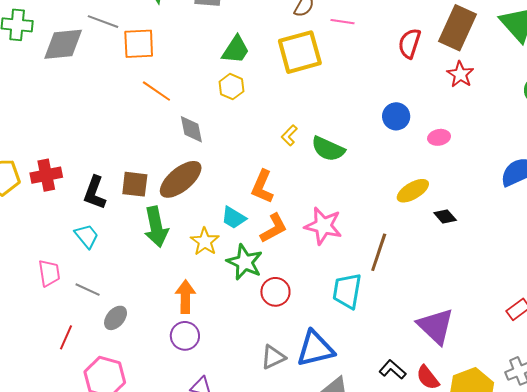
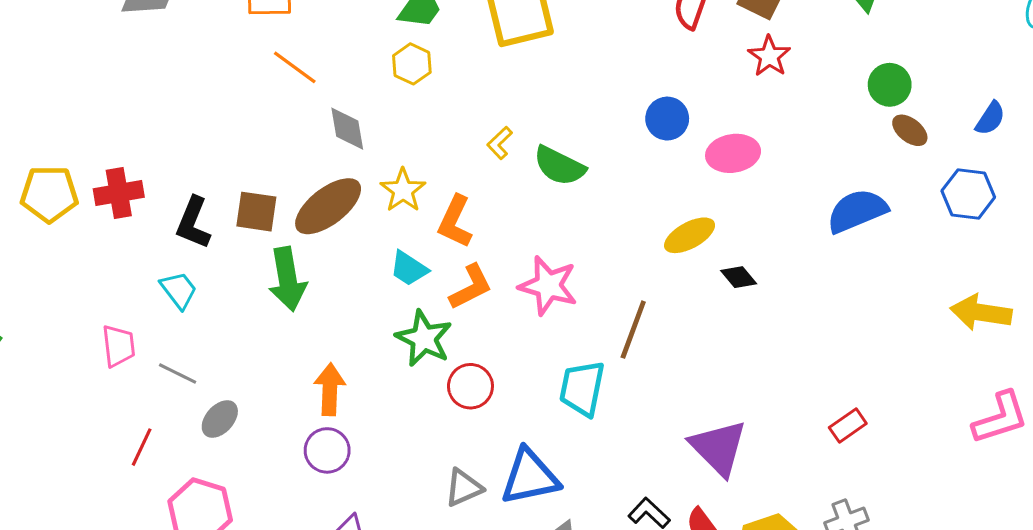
pink ellipse: (439, 137) -> (733, 153), size x1.5
yellow star: (205, 242) -> (403, 190), moved

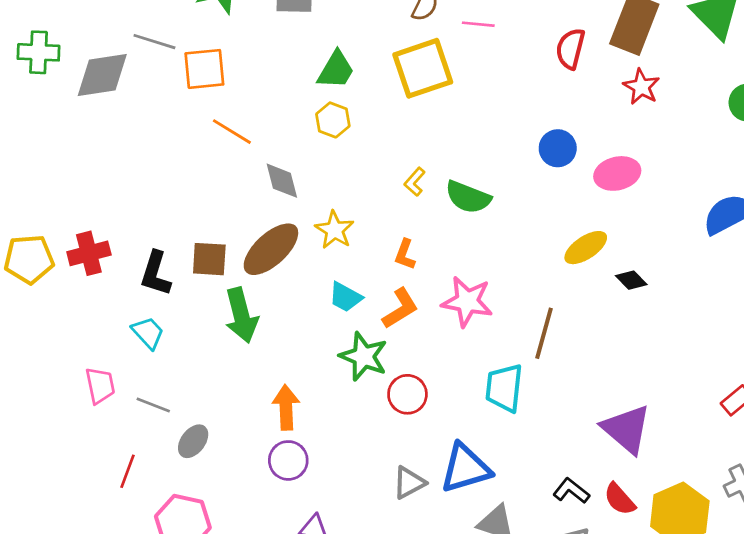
orange L-shape: (455, 222) -> (405, 254), moved, size x0.7

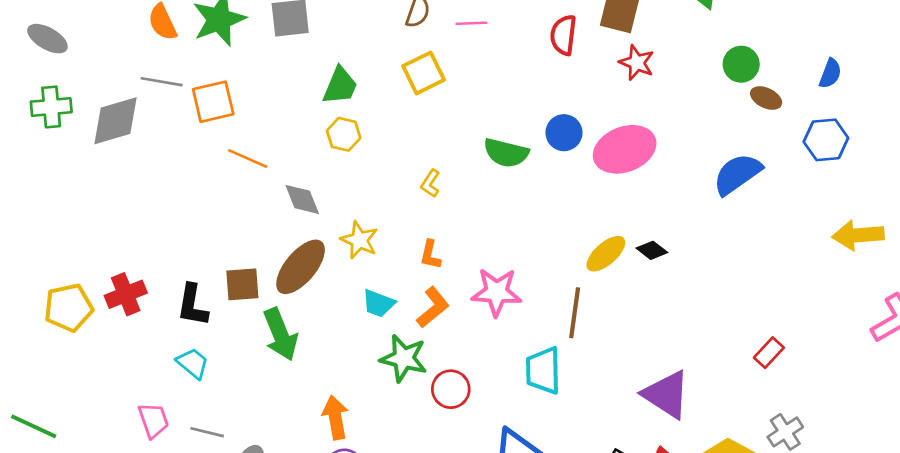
yellow square: (423, 68) -> (424, 73), size x0.7
pink ellipse: (617, 173) -> (625, 149), size x1.4
green semicircle: (468, 197) -> (506, 153), moved
yellow ellipse: (586, 248) -> (606, 254), moved

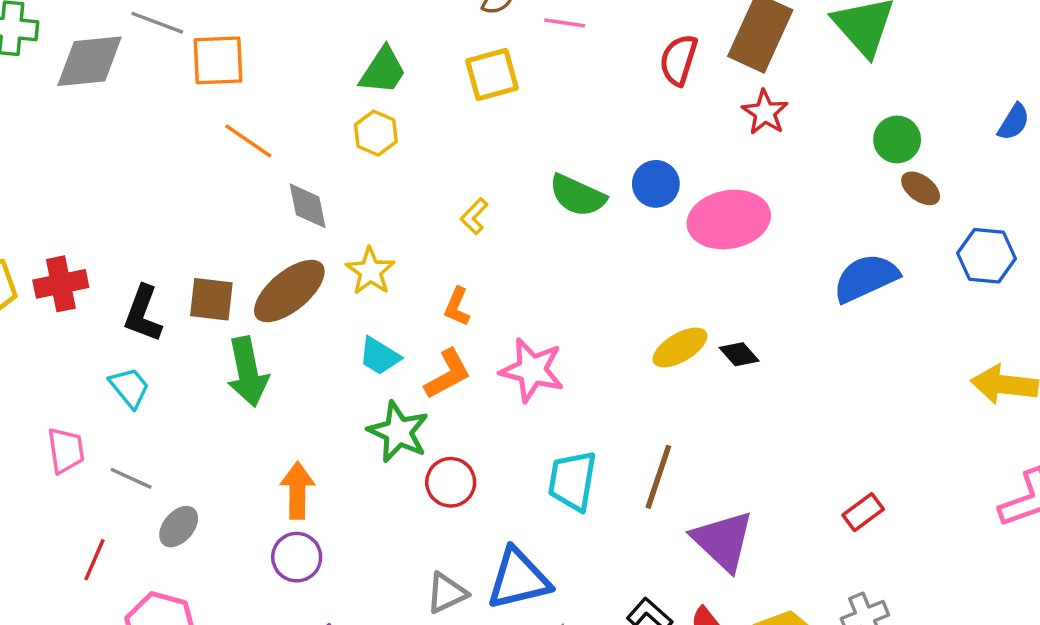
blue semicircle: (830, 73) -> (1014, 122), moved
brown line: (575, 313) -> (658, 477), moved

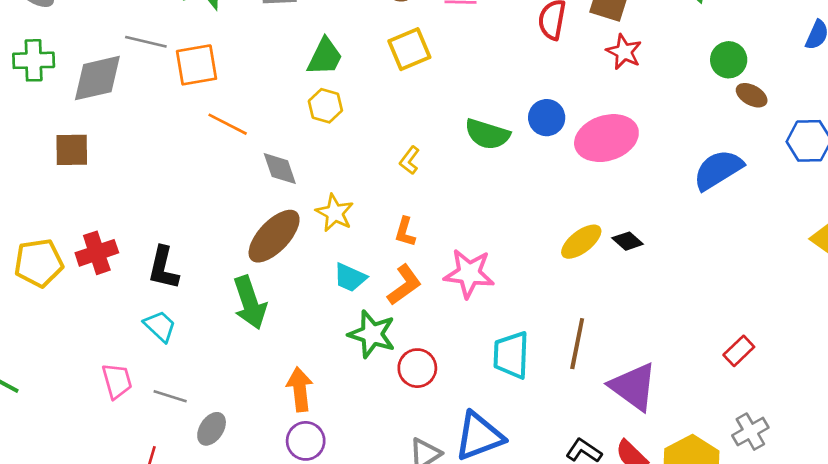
brown square: (211, 299) -> (72, 150), moved

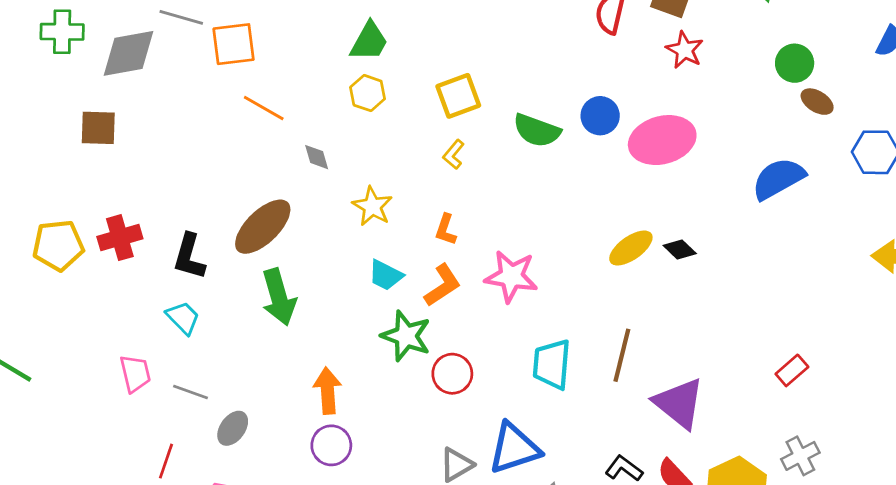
yellow square: (409, 49) -> (458, 96), moved
gray diamond: (280, 169) -> (317, 157), size x0.7
brown ellipse: (274, 236) -> (263, 227), moved

